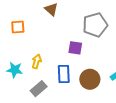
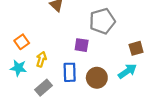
orange square: (18, 27) -> (22, 42), moved, turned -32

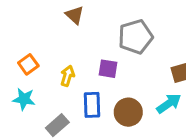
yellow arrow: (41, 59) -> (67, 76), moved

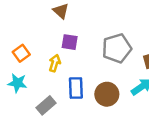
gray pentagon: (135, 37) -> (117, 48), moved
purple square: (108, 69) -> (70, 42), moved

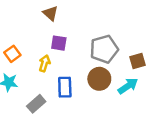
brown circle: (107, 94) -> (99, 79), moved

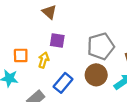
orange square: (12, 54) -> (21, 55), moved, turned 35
blue rectangle: (65, 87) -> (63, 83), turned 42

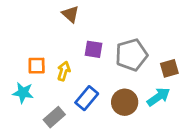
purple square: (57, 41) -> (93, 49), moved
brown circle: (96, 75) -> (125, 102), moved

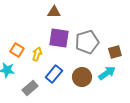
brown triangle: (70, 14) -> (54, 12), moved, turned -40
purple square: (93, 49) -> (59, 38), size x1.5
orange square: (37, 66) -> (17, 50), turned 32

